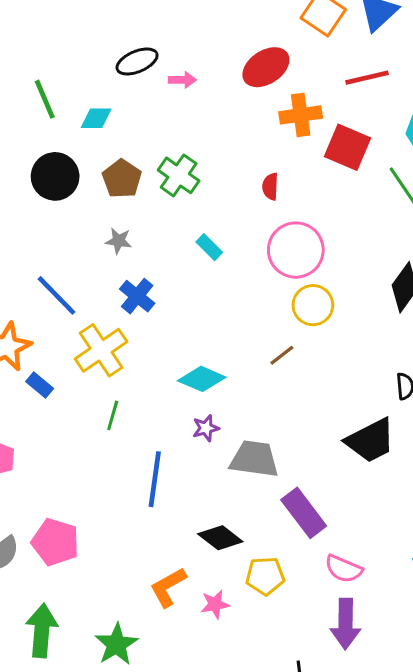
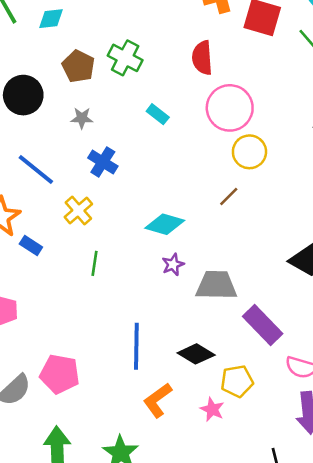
black circle: (55, 176) -> (23, 95), moved
red semicircle: (270, 186) -> (202, 58), size x1.5
yellow cross: (101, 350) -> (78, 211), size x0.7
blue line: (155, 479) -> (136, 346), moved
pink star: (215, 604) -> (212, 409), moved, turned -30

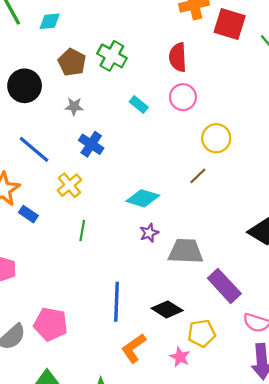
pink circle: (230, 108) -> (183, 97), moved, size x0.7

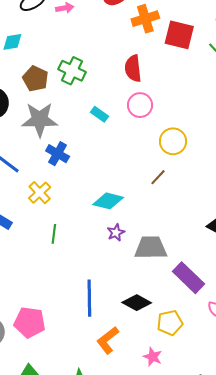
gray star: (74, 106) -> (40, 120), size x2.0
pink star: (180, 357) -> (153, 357), moved

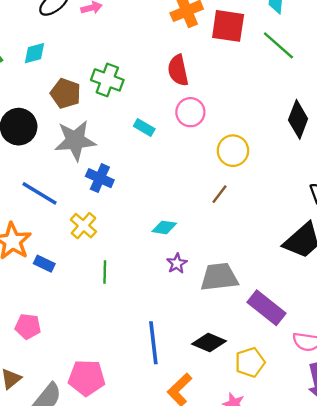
cyan diamond: (108, 201) -> (164, 227), size x0.7

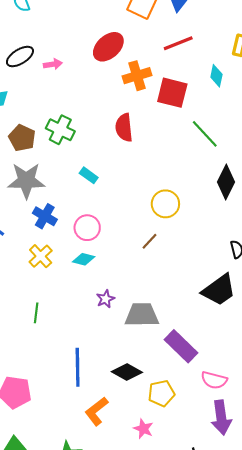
green line: (278, 45) -> (205, 134), moved
pink circle: (190, 112) -> (87, 228), moved
yellow cross: (83, 226) -> (41, 256), moved
cyan diamond: (164, 227) -> (84, 259), moved
green line: (105, 272) -> (36, 313), moved

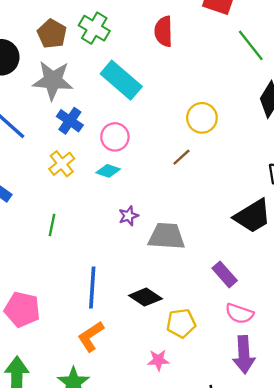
cyan rectangle: (89, 175) -> (121, 80), size x2.0
purple rectangle: (181, 346) -> (225, 274), moved, size x0.7
orange L-shape: (96, 411) -> (91, 336), moved
pink star: (143, 429) -> (158, 360), turned -30

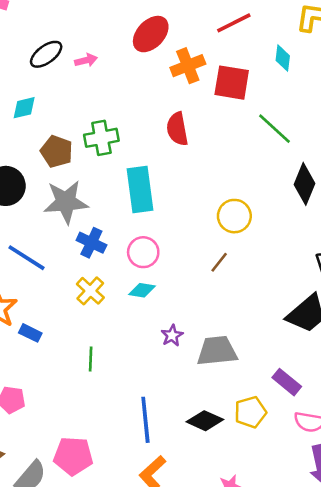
green cross: (94, 28) -> (101, 138), turned -32
cyan rectangle: (121, 80) -> (140, 189), turned 51
yellow pentagon: (181, 323) -> (250, 412), moved

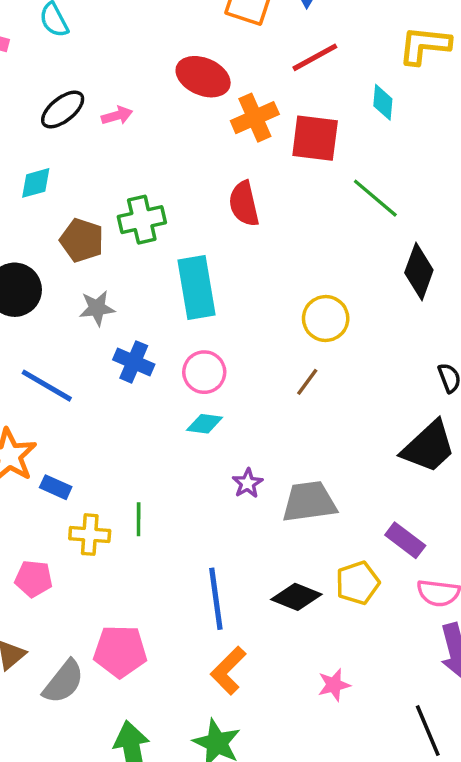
red ellipse: (151, 34) -> (203, 77), turned 72
gray star: (66, 202) -> (97, 308), size x0.6
yellow cross: (90, 291) -> (90, 535), moved, turned -36

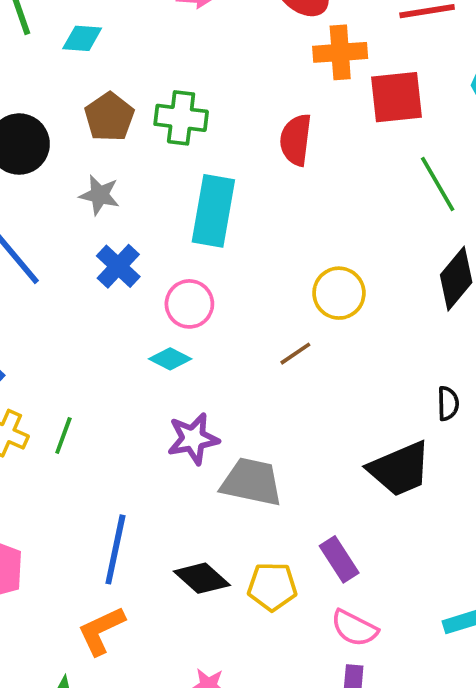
red square: (315, 138) -> (396, 97), turned -33
purple star: (248, 483) -> (193, 439), size x1.5

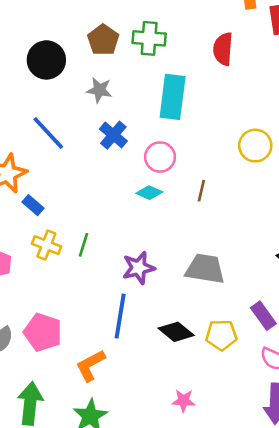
brown line: (295, 354) -> (201, 191), moved, turned -40
purple star: (193, 439) -> (139, 268), moved
orange L-shape: (101, 631) -> (90, 365), moved

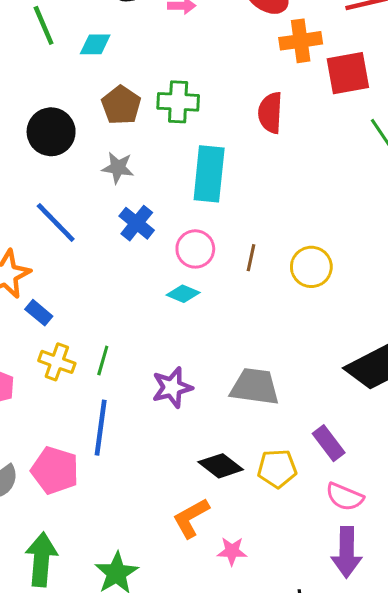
yellow circle: (255, 146) -> (311, 267), moved
brown line: (201, 191) -> (251, 258), moved
blue line: (120, 316) -> (101, 428), moved
orange L-shape: (90, 365) -> (191, 518), moved

